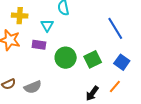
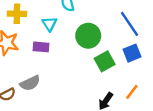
green circle: (66, 58) -> (88, 36), moved
blue square: (122, 62) -> (132, 53), moved, turned 35
gray semicircle: (33, 87) -> (30, 83), moved

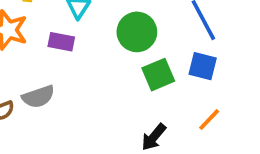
blue square: (132, 53) -> (203, 66), turned 30
orange line: (132, 92) -> (209, 120), moved

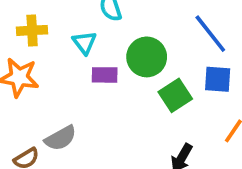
purple rectangle: (61, 42) -> (105, 75), moved

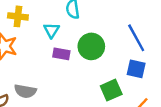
green square: (175, 95) -> (111, 90), moved
gray semicircle: (61, 138) -> (25, 91), turned 30

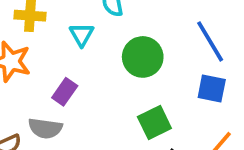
purple rectangle: (61, 54) -> (65, 92), moved, turned -63
green square: (111, 90) -> (154, 123), moved

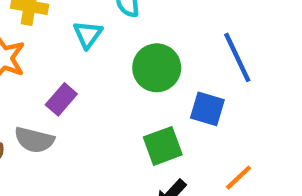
blue square: (212, 89) -> (207, 109), moved

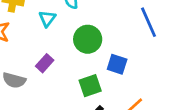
blue line: (237, 57) -> (149, 22), moved
purple rectangle: (61, 99) -> (45, 63), moved

